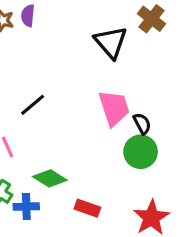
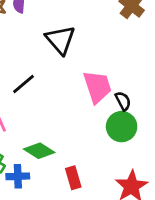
black triangle: (111, 42) -> (60, 40), moved
red rectangle: (87, 208) -> (73, 178), turned 55

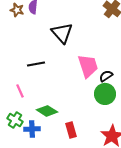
black line: (24, 84) -> (36, 64), turned 30
black semicircle: (123, 101) -> (106, 76), turned -96

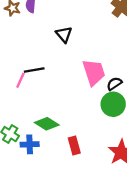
black triangle: (62, 33) -> (64, 34), size x0.7
pink line: (20, 91) -> (20, 80), moved, turned 48

